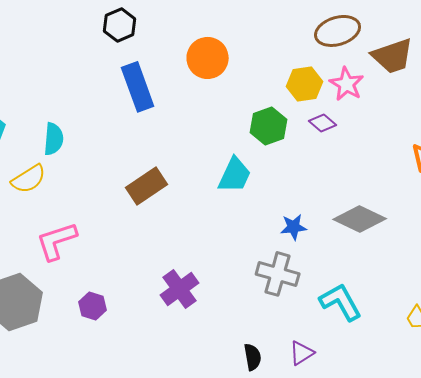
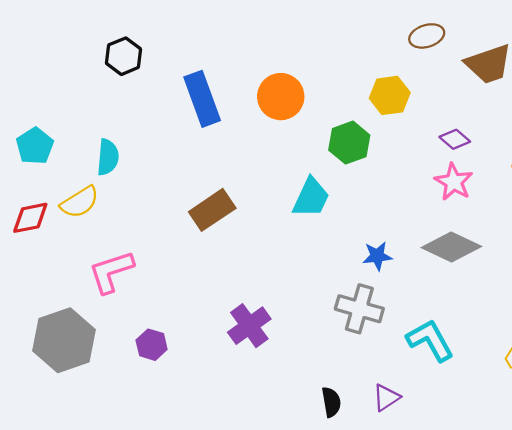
black hexagon: (120, 25) -> (124, 56), moved
brown ellipse: (338, 31) -> (427, 36), size x0.7
orange circle: (208, 58) -> (281, 97), moved
pink star: (347, 84) -> (454, 182), moved
purple diamond: (323, 123) -> (455, 139), moved

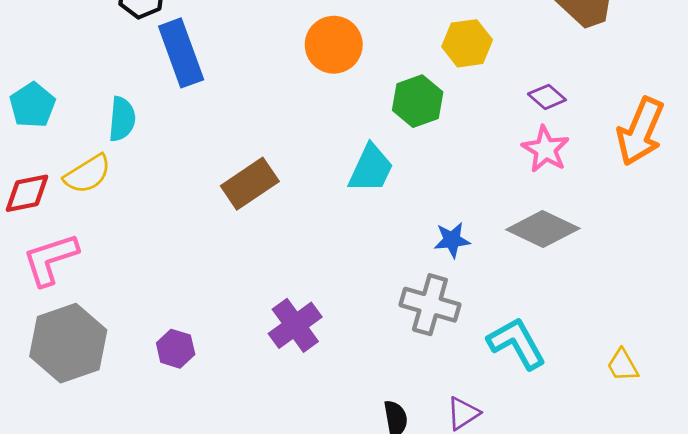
blue rectangle: (202, 99) -> (181, 53), moved
pink L-shape: (111, 272) -> (50, 259), moved

